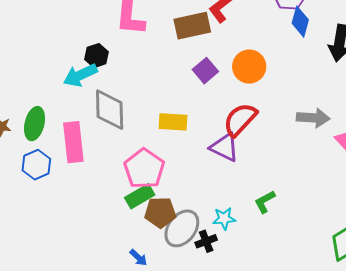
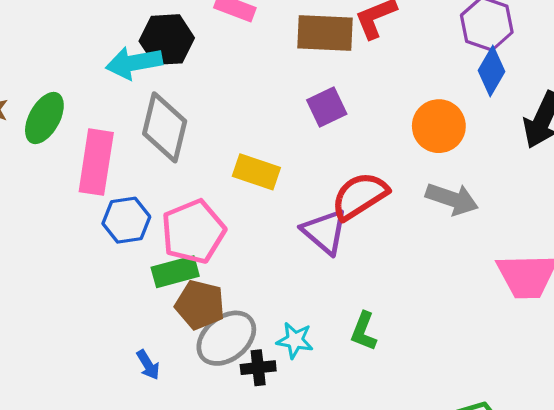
black hexagon: (97, 56) -> (167, 40), size x1.4
orange circle: (249, 67) -> (439, 126), moved
gray arrow: (313, 118) -> (452, 199), moved
blue hexagon: (36, 165) -> (126, 220), moved
green L-shape: (265, 202) -> (364, 331), turned -55

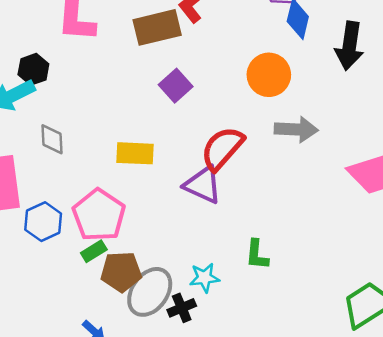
black hexagon: (167, 40) -> (33, 69), size x0.7
gray diamond: (165, 127) -> (52, 139), size x0.6
green rectangle: (175, 272) -> (94, 251), size x0.7

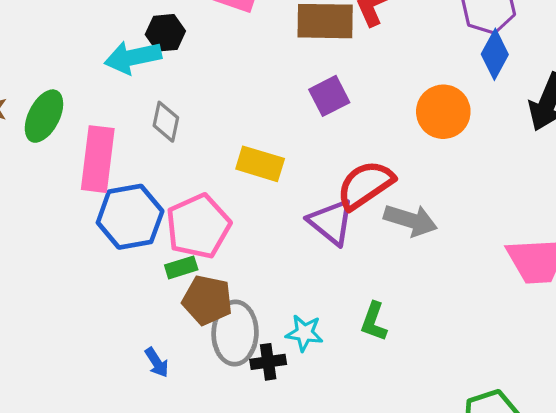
gray arrow: (296, 129) -> (410, 220), moved
blue hexagon: (43, 222) -> (130, 217), size x1.4
gray ellipse: (150, 292) -> (235, 333), turned -48

